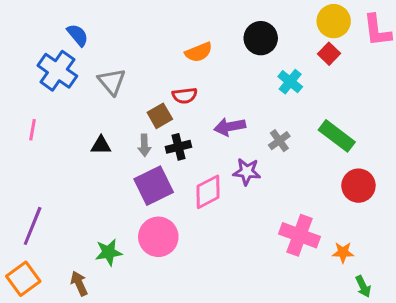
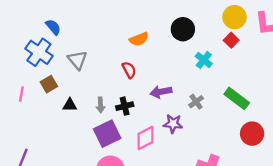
red semicircle: (185, 96) -> (129, 70), turned -112
brown square: (160, 116) -> (49, 84), moved

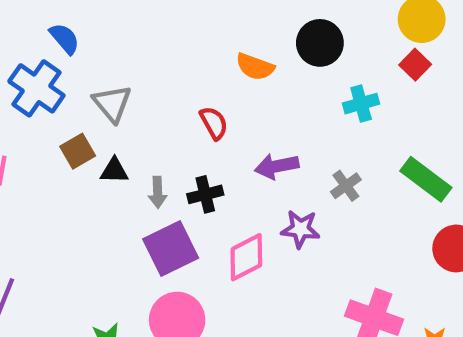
orange semicircle: (139, 39) -> (255, 67), moved, turned 42
cyan cross: (204, 60) -> (361, 104), turned 35
brown square: (49, 84) -> (78, 151), moved
black triangle: (70, 105) -> (114, 171), moved

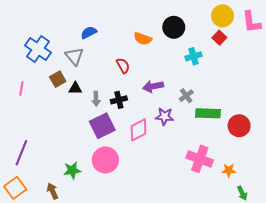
blue semicircle: (65, 39) -> (89, 32), moved, turned -77
green rectangle: (426, 179) -> (208, 113), moved, turned -35

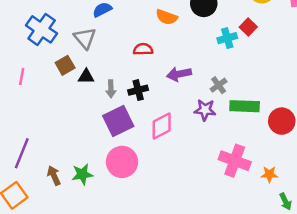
red square: (219, 38) -> (248, 27), moved
red semicircle: (123, 66) -> (143, 49), turned -63
purple star: (164, 116) -> (205, 110), moved
brown arrow: (52, 191) -> (54, 176), moved

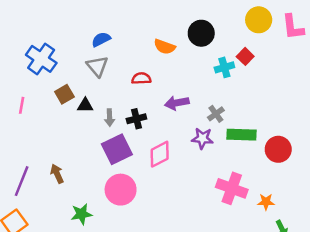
gray triangle: (85, 38) -> (97, 66), moved
green star: (82, 174) -> (81, 214), moved
brown arrow: (54, 176) -> (57, 174), moved

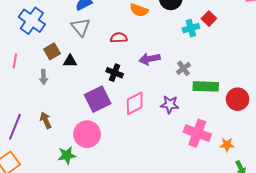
gray arrow: (110, 118) -> (44, 77), moved
black cross: (136, 119) -> (115, 73), turned 35
purple star: (202, 138) -> (170, 104), moved
pink circle: (121, 190) -> (87, 134), moved

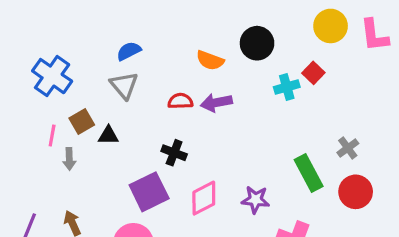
purple arrow: (150, 59) -> (216, 103), moved
pink line: (15, 61) -> (52, 135), moved
gray cross: (183, 68) -> (348, 148), moved
green rectangle: (206, 86) -> (309, 173), turned 60

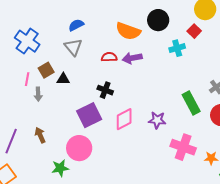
orange semicircle: (210, 60) -> (128, 31), size x1.4
red square: (313, 73) -> (194, 31), moved

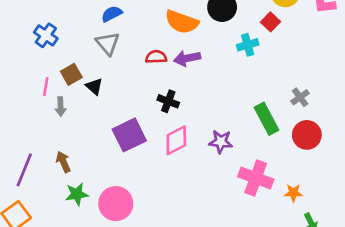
blue cross: (27, 41) -> (46, 35), size x0.7
black triangle: (63, 79) -> (94, 86), turned 40
black cross: (105, 90) -> (168, 101), moved
pink circle: (79, 148) -> (116, 204), moved
green star: (60, 168) -> (77, 194), moved

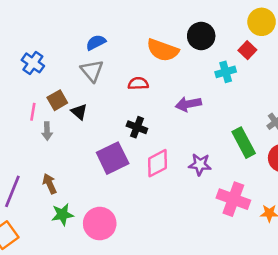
purple arrow: (187, 58) -> (188, 104), moved
black cross: (168, 101) -> (137, 127), moved

